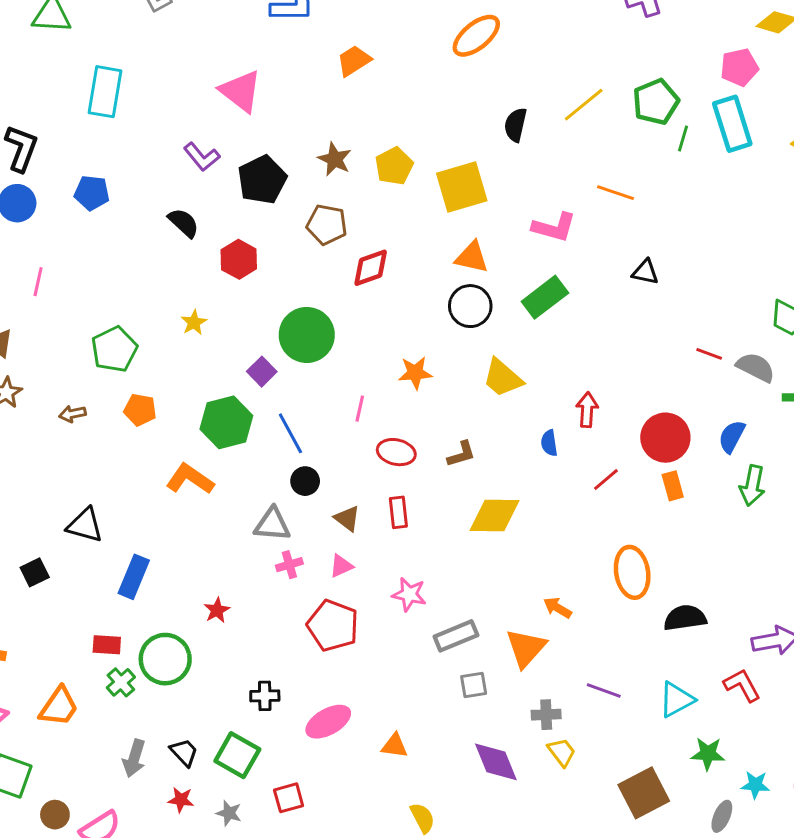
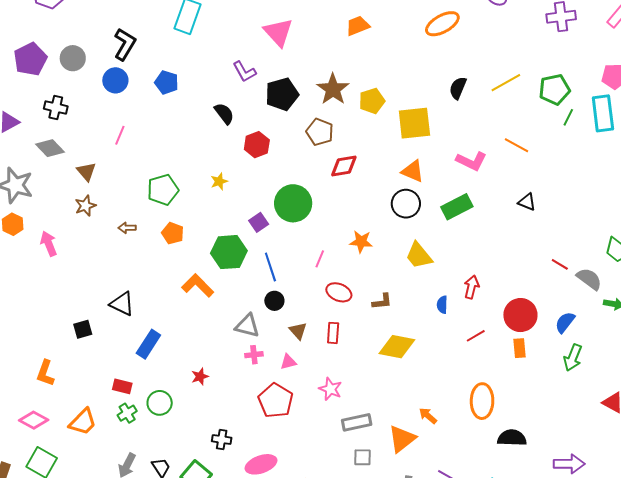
brown star: (335, 159) -> (333, 89), size x1.4
green circle: (165, 659) -> (160, 403), size x0.7

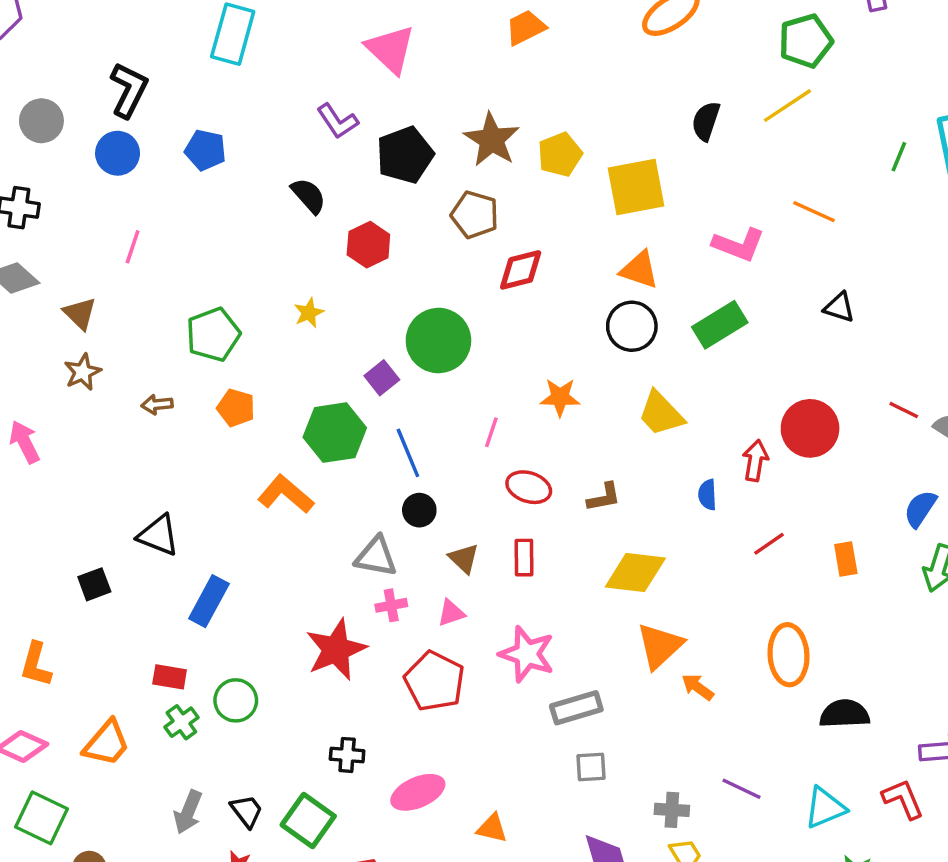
green pentagon: (554, 89) -> (806, 41), moved
red circle: (520, 315) -> (810, 428), moved
red star: (200, 376) -> (336, 650), moved, size x2.0
pink star: (330, 389) -> (527, 654), size x1.4
orange triangle: (402, 439) -> (660, 646), moved

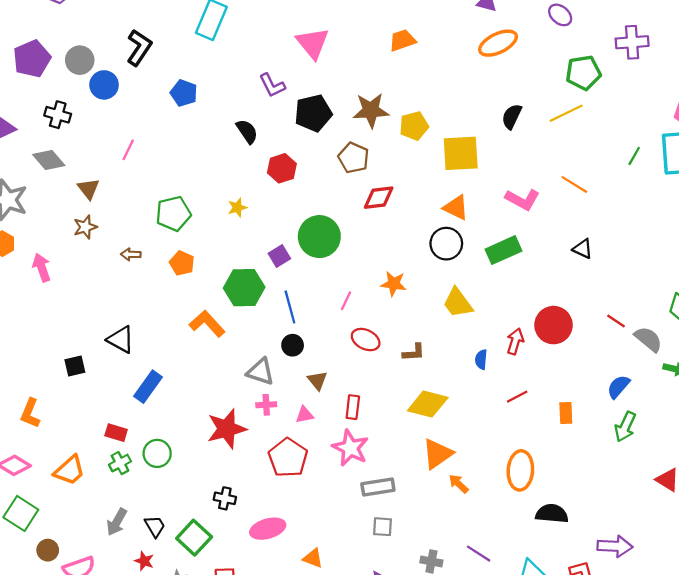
brown star: (492, 140) -> (371, 110), turned 30
blue circle: (118, 153) -> (104, 85), moved
red rectangle: (524, 558) -> (353, 407), moved

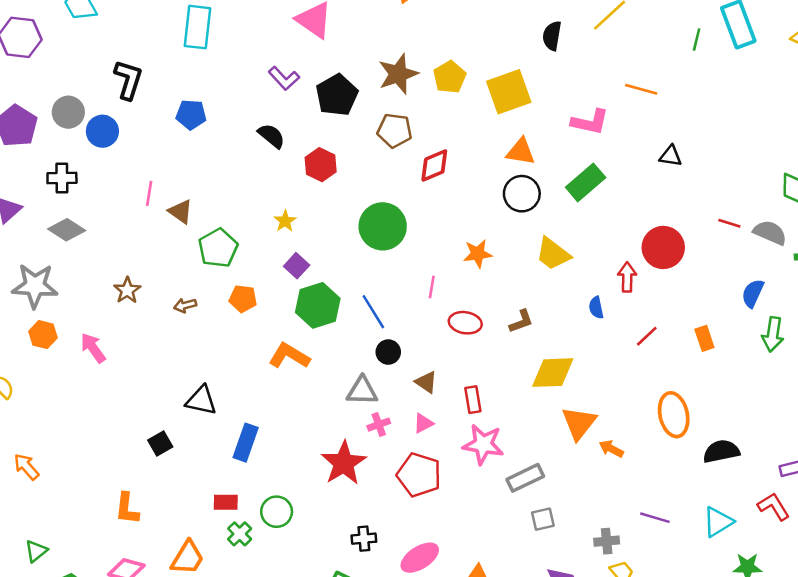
brown triangle: (88, 189) -> (181, 211), moved
purple square: (279, 256) -> (297, 266), moved

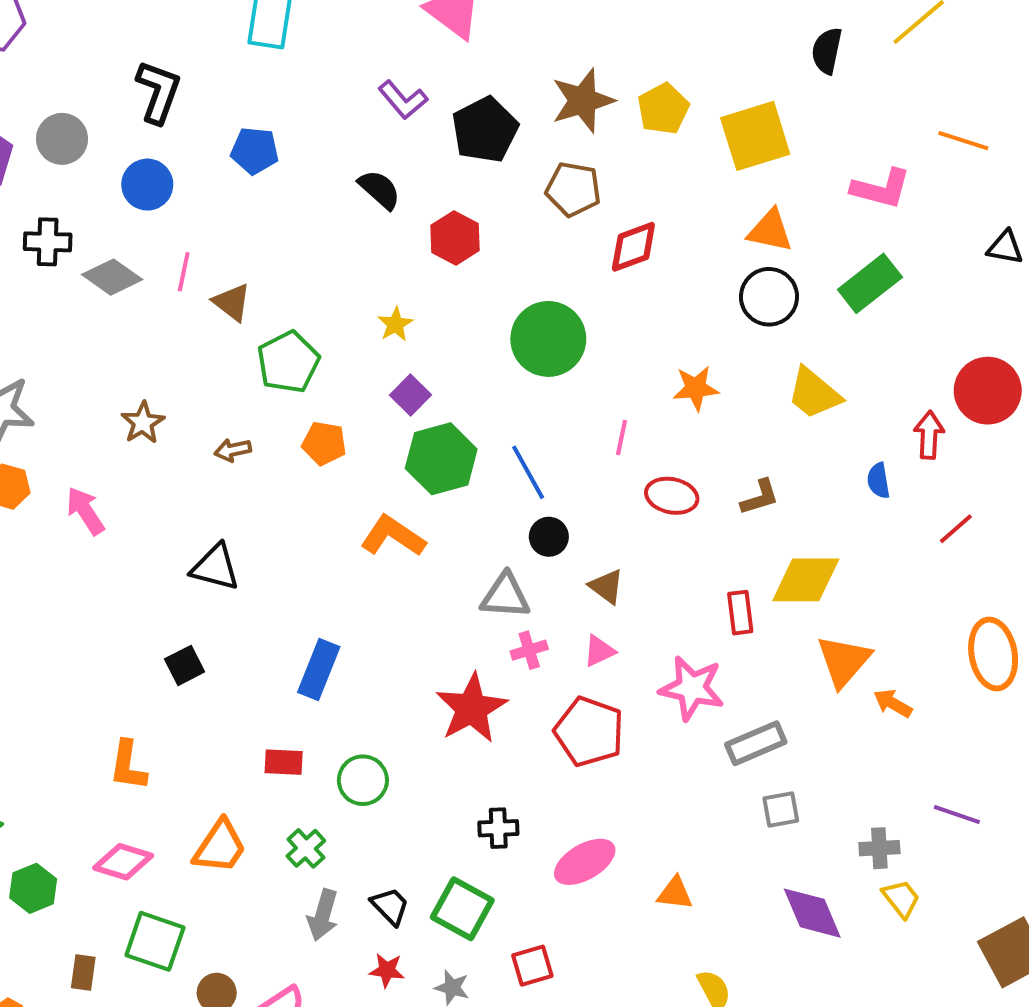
blue circle: (102, 131) -> (147, 185), moved
gray diamond: (67, 230) -> (112, 277), moved
black triangle: (201, 400) -> (215, 567), moved
red rectangle: (473, 400) -> (740, 613), moved
green cross: (240, 534) -> (306, 848), moved

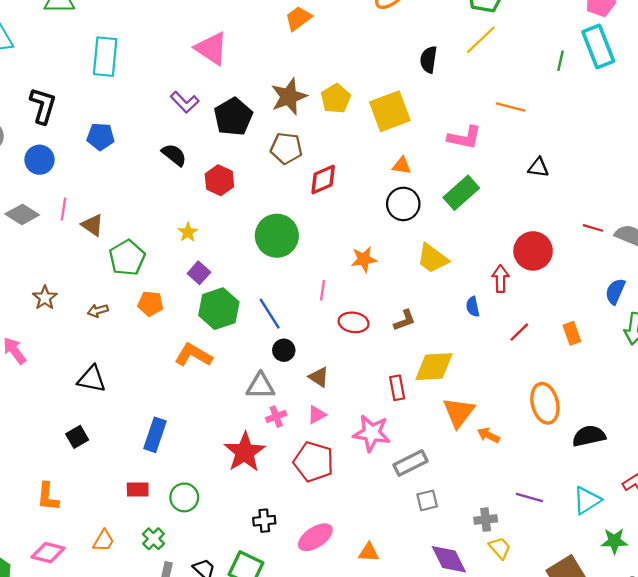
orange triangle: (770, 231) -> (402, 166), size x0.7
orange trapezoid: (220, 847) -> (104, 541), size x0.7

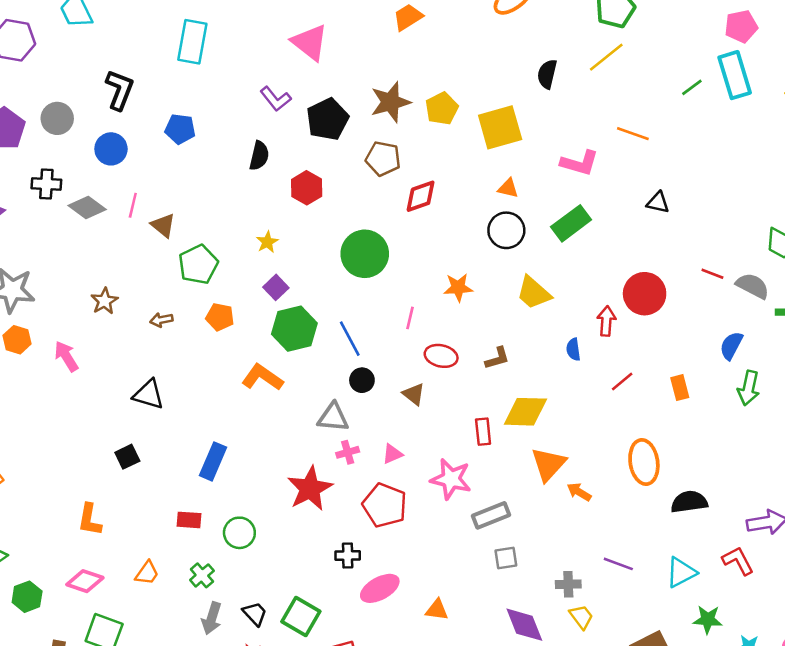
green line: (560, 61) -> (692, 87), turned 36
black semicircle: (174, 155) -> (259, 156), turned 60
brown triangle: (319, 377) -> (414, 394), moved
black cross: (264, 521) -> (348, 556), moved

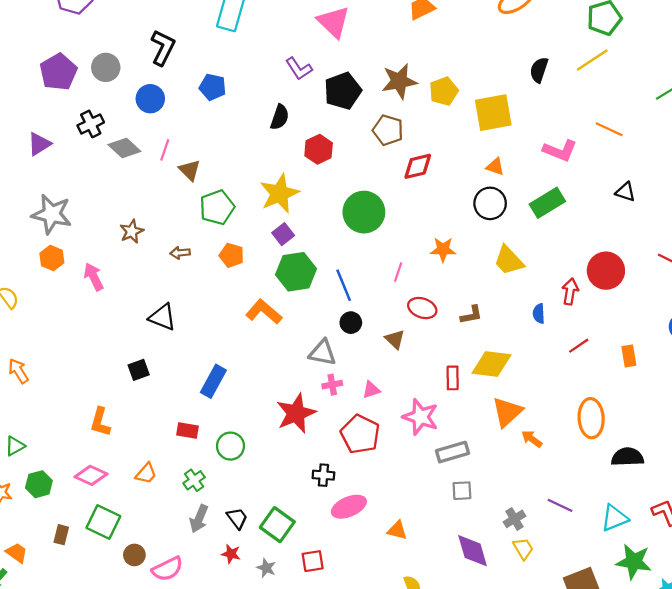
black cross: (46, 184) -> (91, 124), turned -35
yellow star: (267, 242) -> (279, 193), size x2.0
gray cross: (568, 584) -> (514, 519), turned -35
green star: (708, 620) -> (634, 562), size x1.4

